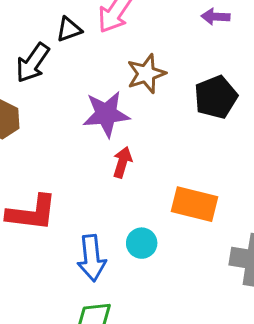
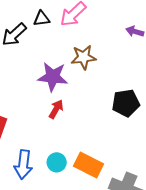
black pentagon: (216, 97) -> (126, 103), moved
orange rectangle: (195, 204) -> (88, 165), moved

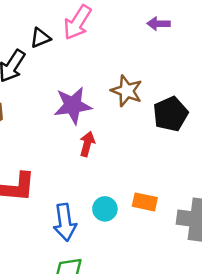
brown star: (83, 57) -> (127, 91), moved, turned -30
orange rectangle: (88, 165) -> (145, 202), size x0.7

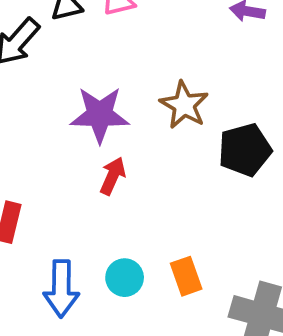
orange rectangle: (145, 202) -> (186, 276), turned 50

